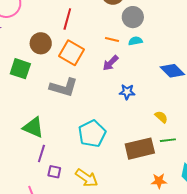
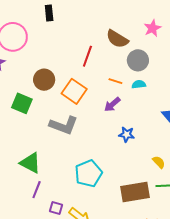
red line: (67, 19) -> (87, 56), moved
purple square: (54, 172) -> (56, 208), moved

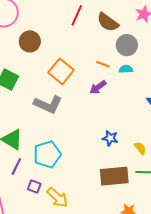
red line: (87, 56) -> (77, 15), moved
brown circle: (44, 80) -> (30, 41), moved
blue star: (127, 134) -> (110, 138), moved
cyan pentagon: (88, 173) -> (47, 154), moved

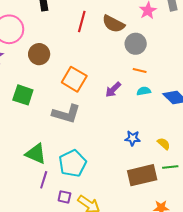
orange line: (103, 64) -> (140, 70), moved
cyan semicircle: (126, 69) -> (144, 91), moved

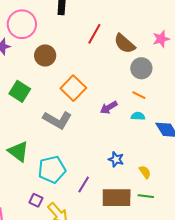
purple line: (44, 180) -> (84, 185), moved

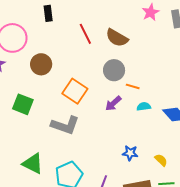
red line: (94, 34) -> (85, 34), turned -45
pink star: (161, 39) -> (151, 12), moved
gray circle: (141, 68) -> (114, 70), moved
orange line: (139, 95) -> (133, 86), moved

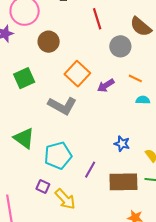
brown semicircle: (117, 38) -> (141, 27), moved
gray circle: (114, 70) -> (120, 46), moved
purple arrow: (113, 103) -> (106, 85), moved
green square: (23, 104) -> (24, 78), turned 35

